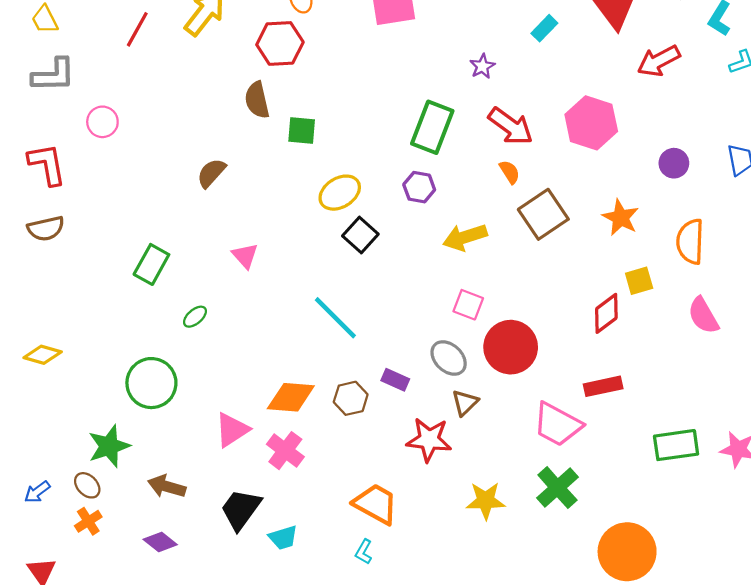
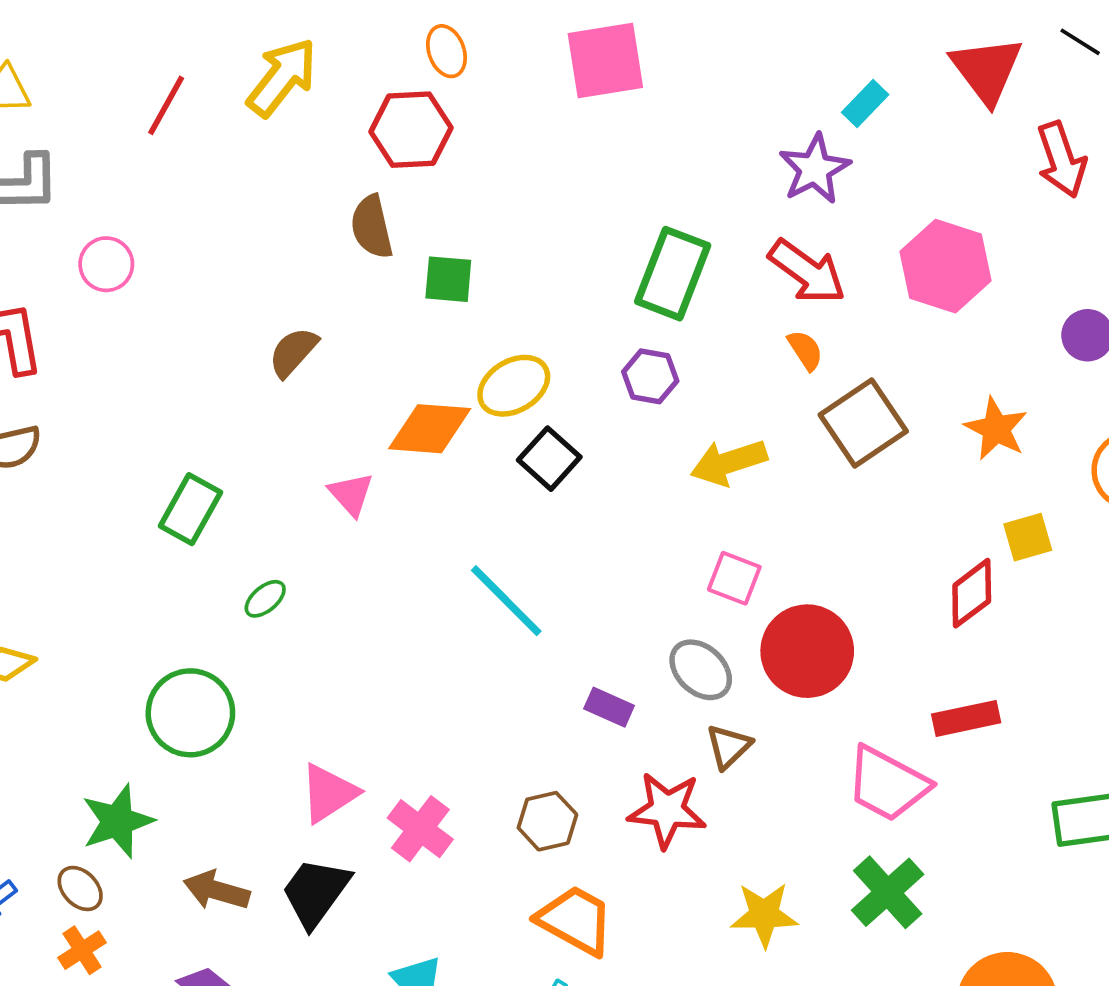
red arrow: (659, 61) -> (1061, 160), turned -81
purple star: (482, 66) -> (815, 169), moved, size x1.6
orange diamond: (291, 397) -> (430, 429), moved
brown hexagon: (351, 398) -> (547, 821), moved
black trapezoid: (241, 509) -> (316, 892), moved

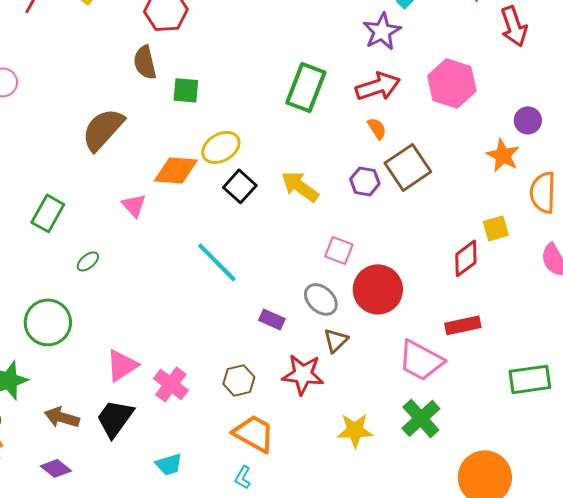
red arrow: (807, 272) -> (378, 86), turned -54
brown semicircle: (293, 352) -> (103, 129), size x1.6
purple hexagon: (650, 376) -> (365, 181), moved
orange star: (996, 429) -> (503, 155), moved
yellow arrow: (729, 462) -> (300, 186), moved, turned 54

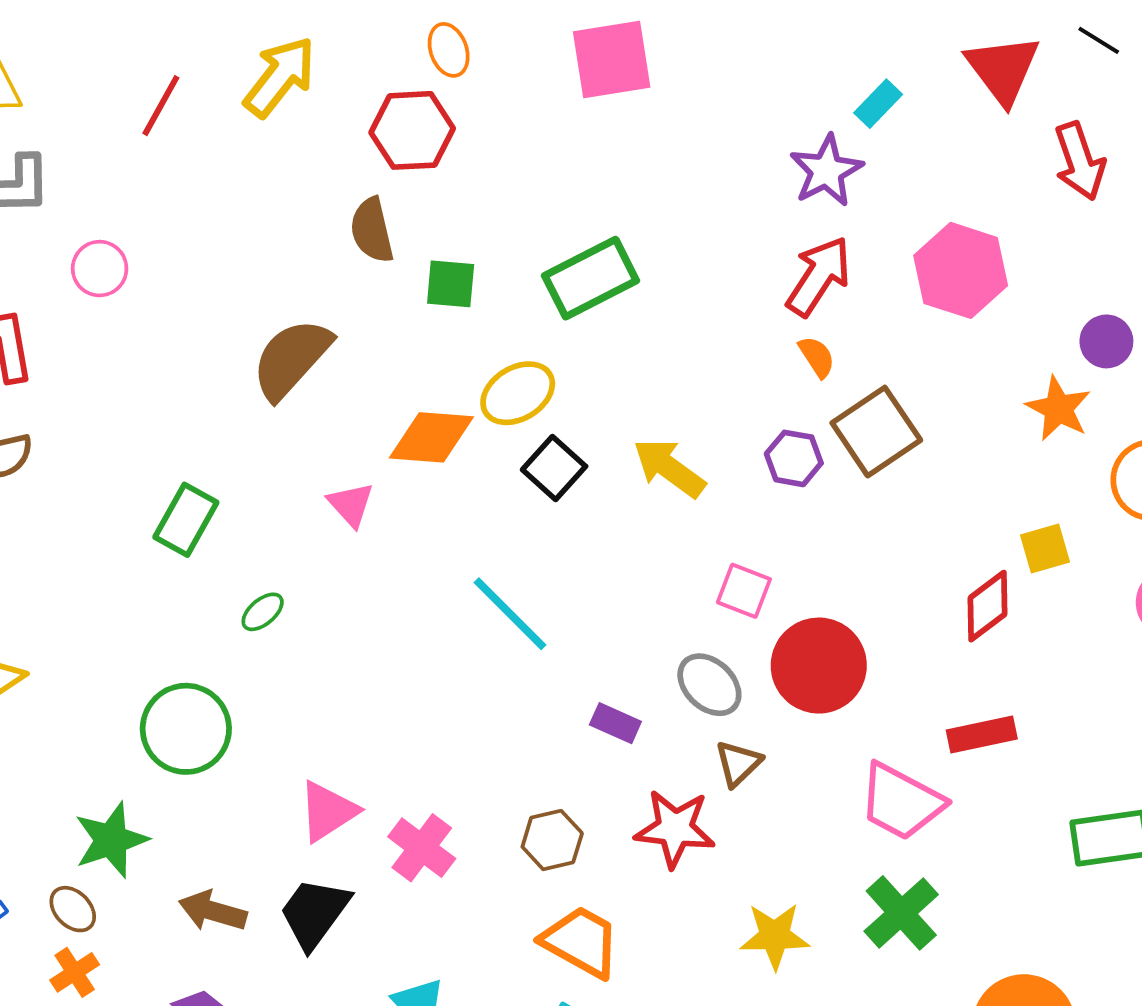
red arrow: (378, 86) -> (819, 276), turned -39
green rectangle: (306, 87) -> (591, 278), moved, turned 42

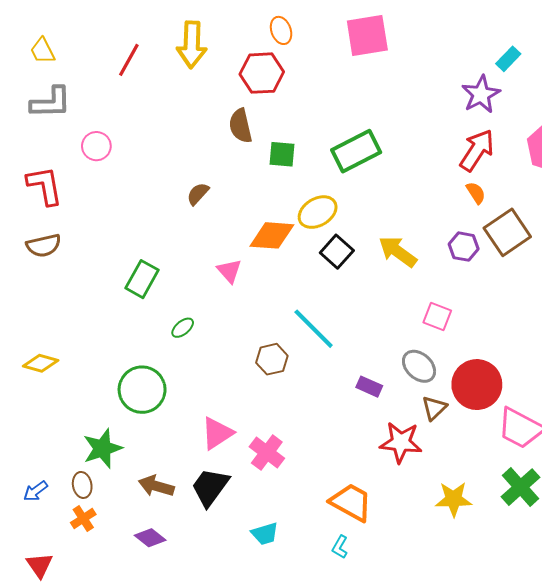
yellow arrow: (280, 77) -> (192, 45), turned 144
brown semicircle: (291, 359) -> (198, 194), size x0.5
red circle: (819, 666) -> (477, 385), moved
brown hexagon: (552, 840) -> (272, 359), moved
brown ellipse: (73, 909) -> (82, 485), turned 35

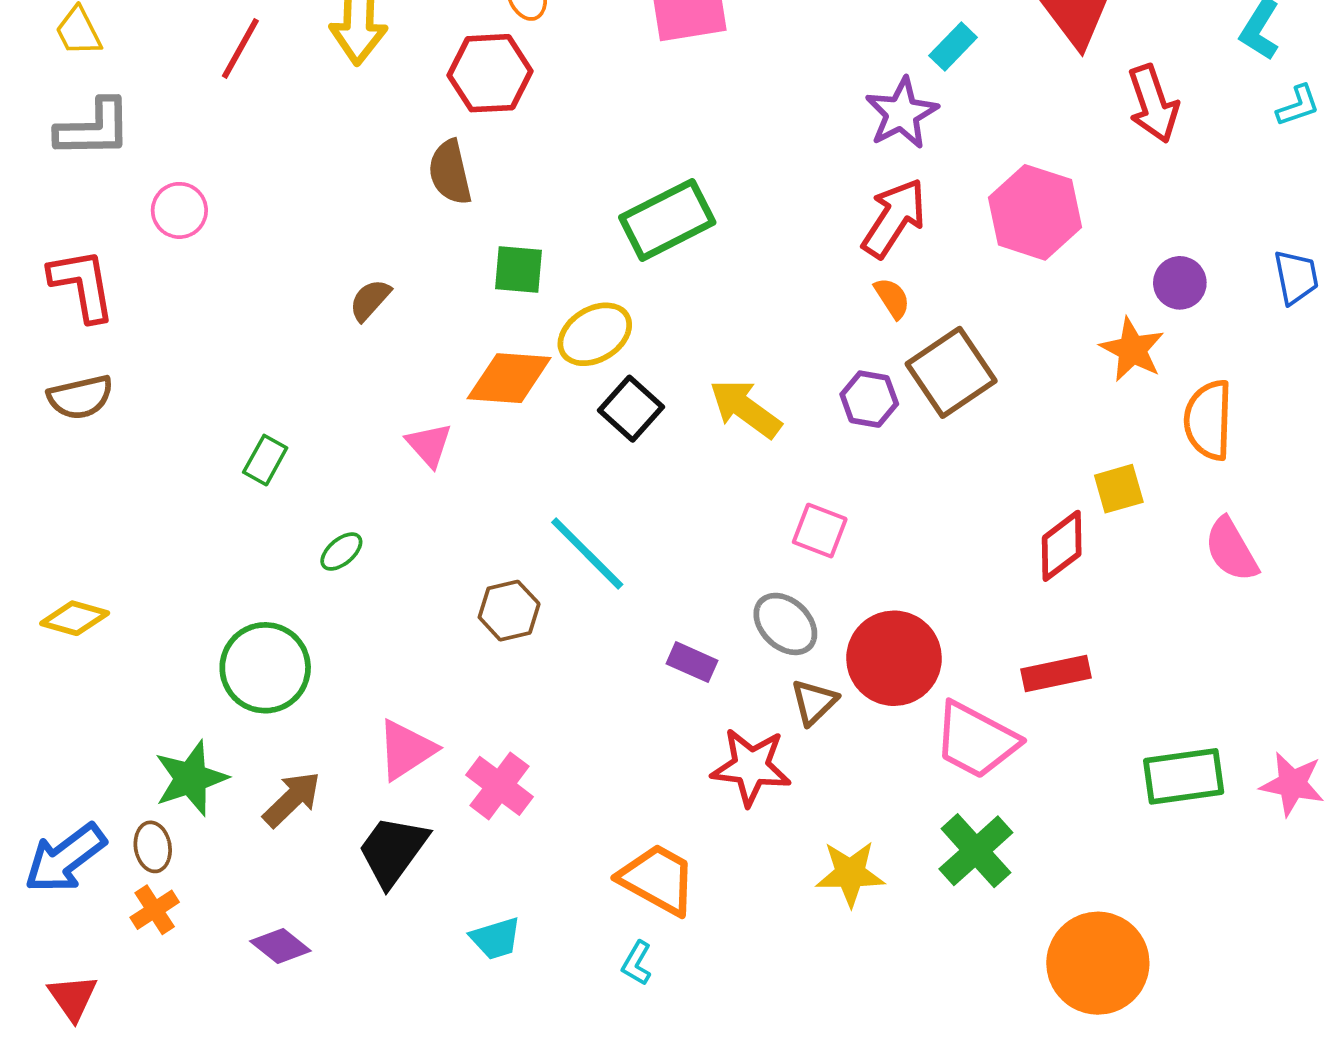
green square: (282, 154) -> (519, 270), moved
green rectangle: (142, 279) -> (265, 460), size x0.7
brown arrow: (156, 486) -> (292, 799), moved, turned 120
blue arrow: (36, 491) -> (65, 858), size x1.8

